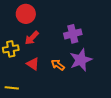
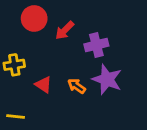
red arrow: (32, 38) -> (65, 30), moved
purple star: (81, 60) -> (107, 79), turned -30

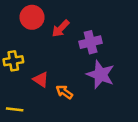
orange arrow: (77, 86) -> (64, 92), moved

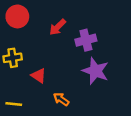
red circle: (32, 17) -> (17, 16), moved
orange arrow: (64, 92) -> (61, 99), moved

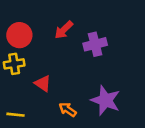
red circle: (17, 16) -> (19, 35), moved
purple star: (95, 71) -> (105, 100), moved

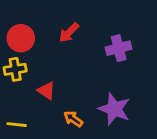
purple cross: (95, 44) -> (119, 48), moved

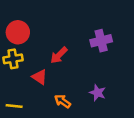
red arrow: (69, 32) -> (59, 55), moved
purple star: (114, 109) -> (98, 93), size x0.6

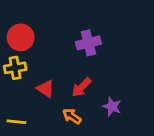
purple cross: (101, 41) -> (88, 43), moved
red arrow: (59, 55) -> (82, 87), moved

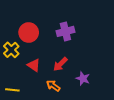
red circle: (21, 37) -> (29, 32), moved
yellow cross: (15, 68) -> (11, 50), turned -35

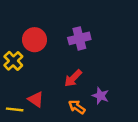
red triangle: (34, 65) -> (36, 99), moved
orange arrow: (53, 86) -> (77, 107), moved

